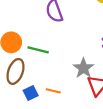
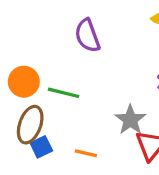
blue square: (31, 93) -> (41, 147), moved

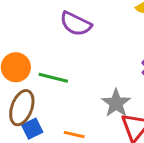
purple semicircle: (87, 36) -> (76, 24), turned -44

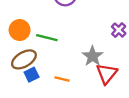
brown ellipse: (22, 108) -> (24, 59), turned 40

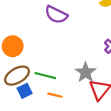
green line: (47, 38) -> (45, 76), moved

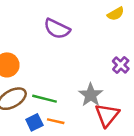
blue square: (25, 91) -> (34, 122), moved

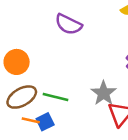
orange line: (56, 121) -> (31, 120), moved

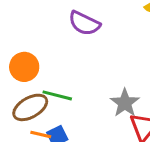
green line: (55, 97) -> (57, 95), moved

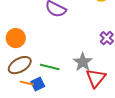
green line: (57, 95) -> (50, 67), moved

